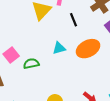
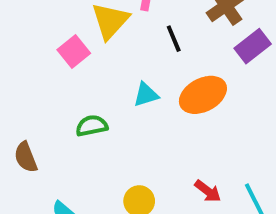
pink square: (11, 55) -> (74, 51), moved

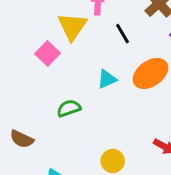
brown semicircle: (26, 157) -> (22, 139), turned -35

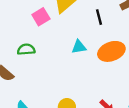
green semicircle: (69, 108) -> (26, 49), moved

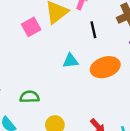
green semicircle: (26, 49) -> (30, 97), moved

